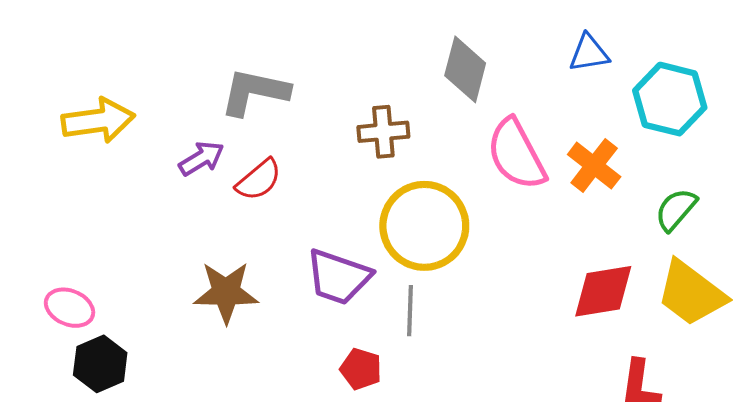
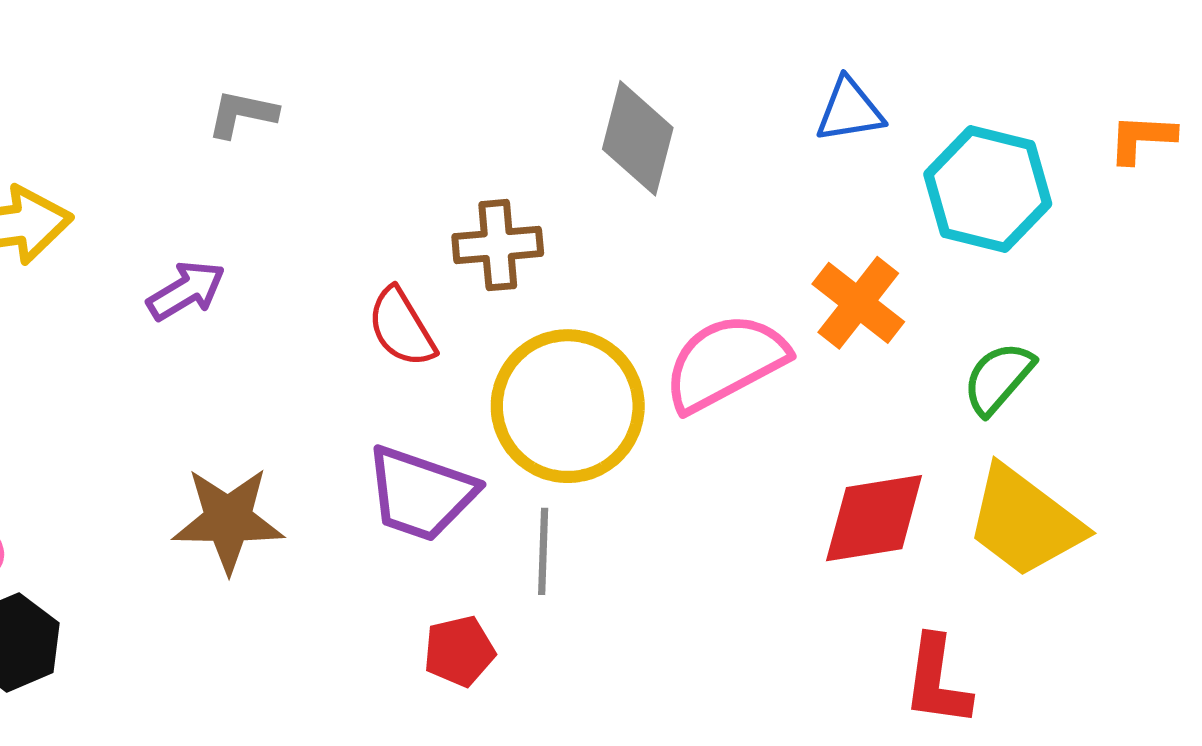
gray L-shape: (255, 92) -> (242, 114), moved, size x0.6
pink semicircle: (516, 154) -> (725, 362), moved, turned 90
red semicircle: (259, 180) -> (401, 327), moved, turned 99
red pentagon: (361, 369) -> (459, 651), turned -30

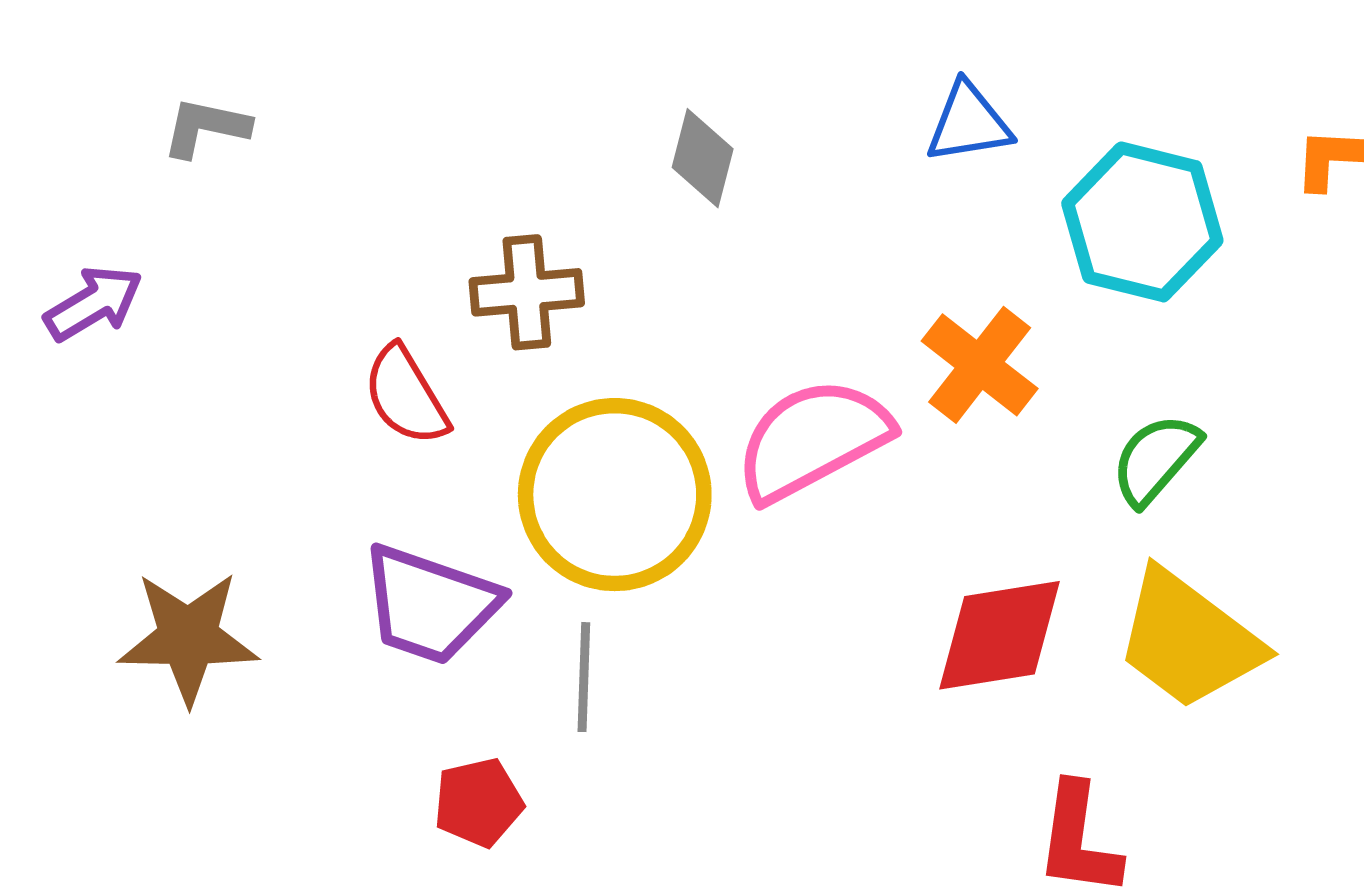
gray diamond: (638, 138) -> (703, 158), size x0.7
purple arrow: (186, 291) -> (94, 303), moved

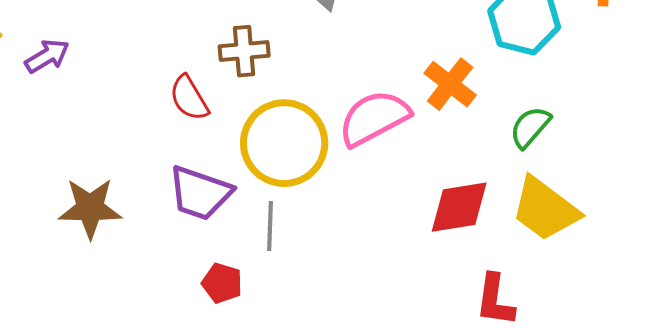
red pentagon: (478, 802) -> (222, 283), turned 30

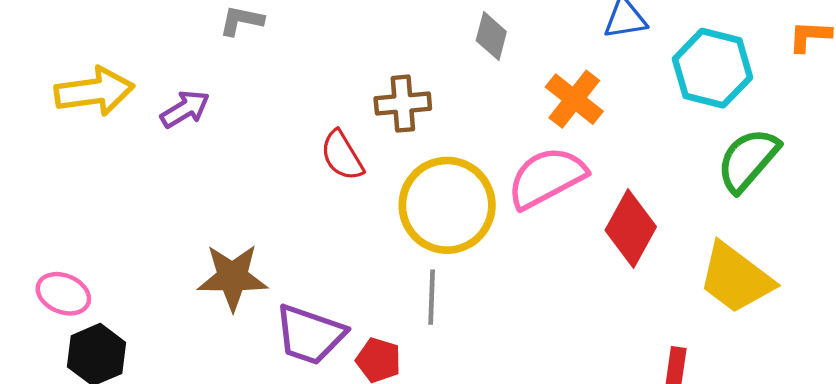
orange cross: (450, 84) -> (574, 99), moved
green semicircle: (530, 127) -> (748, 160), moved, size x1.4
purple trapezoid: (200, 193) -> (310, 335), moved
red diamond: (459, 207) -> (631, 229), moved, turned -52

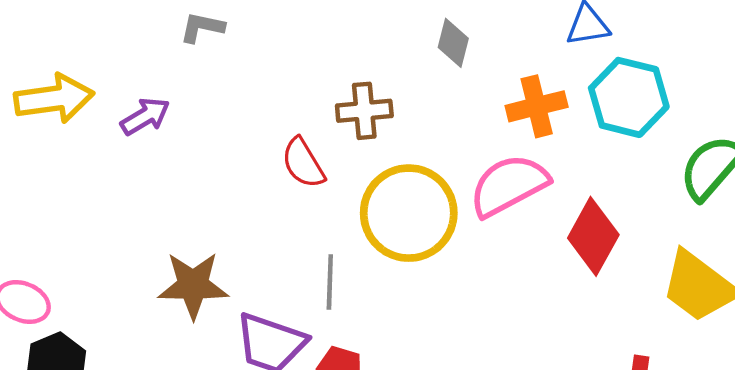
cyan hexagon: (712, 68) -> (629, 97), moved
orange cross: (574, 99) -> (537, 106), turned 38
gray line: (432, 297) -> (330, 282), moved

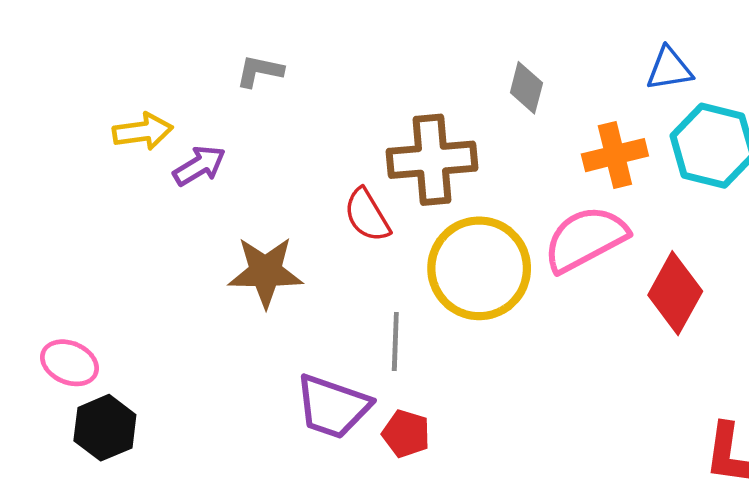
yellow arrow: (54, 99) -> (143, 131), moved, size x0.7
brown cross: (364, 111) -> (432, 160), size x1.5
brown star: (193, 285) -> (265, 272), moved

